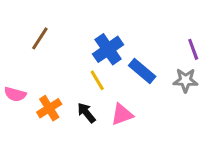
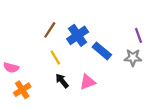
brown line: (40, 38) -> (50, 30), moved
yellow line: (97, 80) -> (55, 58), moved
orange cross: (49, 108) -> (22, 90), moved

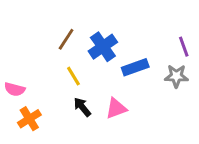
blue rectangle: (102, 51) -> (135, 67), turned -60

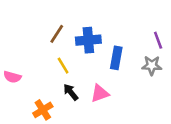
blue cross: (103, 47) -> (88, 40), turned 30
blue rectangle: (135, 67) -> (116, 58), turned -60
orange cross: (29, 119) -> (43, 110), moved

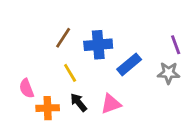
blue rectangle: (116, 58) -> (129, 64), turned 40
pink semicircle: (12, 77) -> (26, 88), moved, turned 54
orange cross: (43, 110) -> (48, 108), moved, turned 30

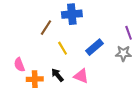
blue cross: (98, 45) -> (72, 14), moved
yellow line: (70, 73) -> (63, 48), moved
pink triangle: (111, 104) -> (81, 76), turned 42

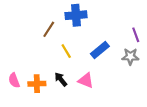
pink semicircle: (19, 65) -> (14, 80), moved

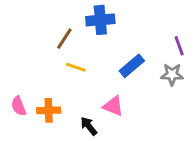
yellow line: (66, 51) -> (76, 67), moved, turned -40
black arrow: (61, 79) -> (89, 126), moved

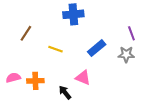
brown line: (64, 39) -> (26, 33), moved
pink semicircle: (19, 106) -> (13, 78), turned 96

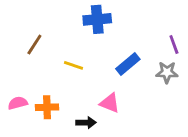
black arrow: (65, 92) -> (86, 123), turned 128

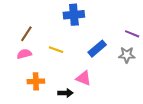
purple line: (174, 44) -> (132, 34), turned -48
pink semicircle: (18, 103) -> (24, 54), moved

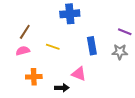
blue rectangle: (97, 49) -> (92, 46), turned -60

